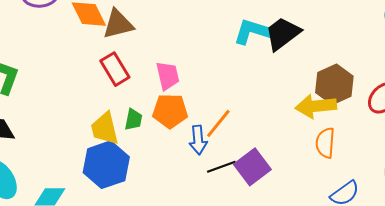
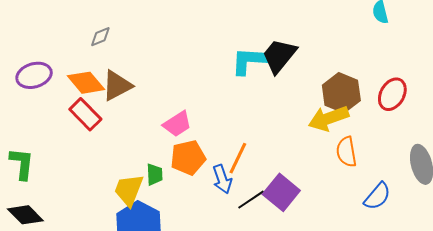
red rectangle: (115, 69) -> (85, 114), moved
pink trapezoid: (168, 76) -> (177, 124), turned 84
yellow trapezoid: (105, 128) -> (129, 190), turned 48

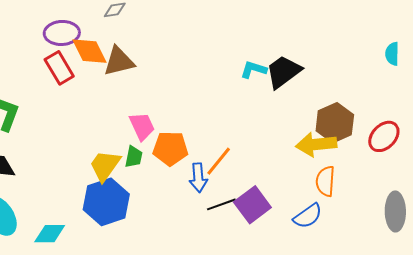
cyan L-shape: (250, 61) -> (254, 69), size x0.7
purple ellipse: (34, 75) -> (62, 33), moved
red rectangle: (85, 114) -> (59, 68), moved
pink trapezoid: (177, 124) -> (142, 126), moved, turned -96
blue semicircle: (377, 196) -> (308, 216), moved

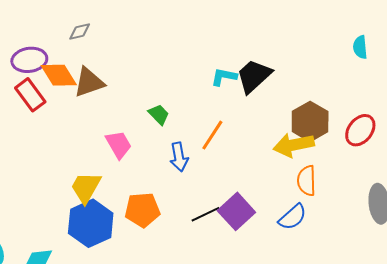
orange pentagon: (170, 148) -> (142, 210), moved
green trapezoid: (134, 157) -> (159, 114), moved, turned -50
orange line: (219, 161) -> (212, 135), moved
blue arrow: (198, 178) -> (179, 157), moved

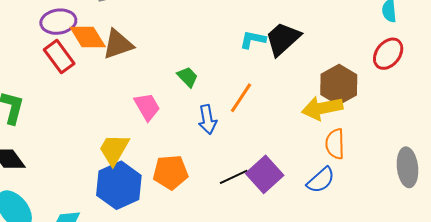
red ellipse: (360, 130) -> (388, 54), moved

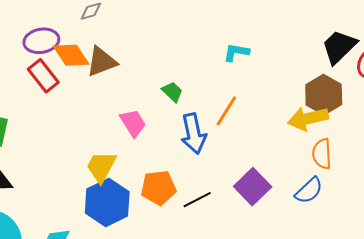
black trapezoid: (283, 39) -> (339, 47), moved
blue arrow: (207, 119) -> (194, 134), size x1.4
black line: (234, 177) -> (197, 200), moved

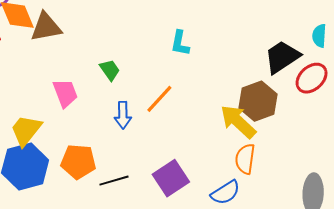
cyan L-shape: (236, 52) -> (180, 43), turned -100
yellow arrow: (308, 118) -> (238, 122), turned 45
blue arrow: (194, 134) -> (123, 115), size x0.7

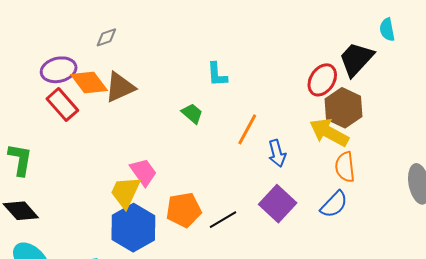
cyan L-shape: (180, 43) -> (217, 74), moved
red ellipse: (312, 78) -> (322, 80), moved
pink trapezoid: (65, 93) -> (143, 172), moved
blue arrow: (123, 115) -> (277, 153), moved

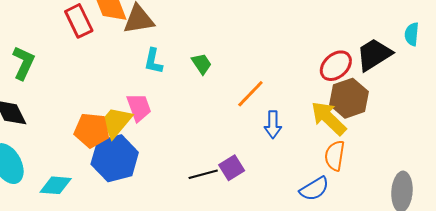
cyan L-shape: (217, 74) -> (153, 61), moved
purple square: (278, 204) -> (232, 168), moved, size x0.7
orange pentagon: (184, 210) -> (92, 130), moved

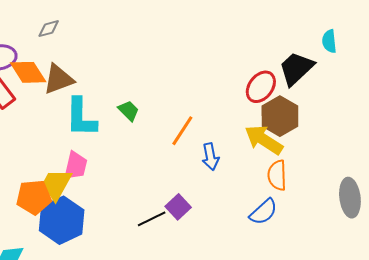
cyan L-shape: (153, 61) -> (81, 117), size x1.6
pink trapezoid: (139, 107) -> (76, 166), turned 44

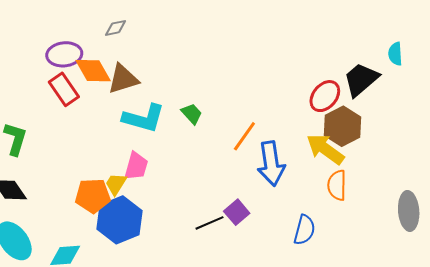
cyan L-shape: (81, 117) -> (144, 118), turned -78
blue arrow: (210, 157) -> (271, 164), size x1.6
yellow trapezoid: (56, 184) -> (116, 184), size x0.7
blue semicircle: (263, 212) -> (304, 230), moved, turned -36

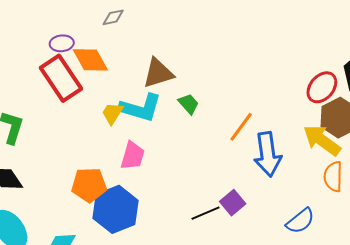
purple ellipse: (64, 54) -> (62, 43), size x0.7
brown triangle: (123, 79) -> (158, 73), moved
red rectangle: (64, 89) -> (61, 78), size x1.4
yellow trapezoid: (116, 184) -> (112, 113), moved
blue semicircle: (304, 230) -> (300, 221), turned 36

